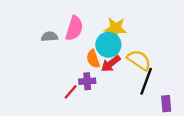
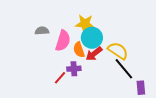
pink semicircle: (74, 28) -> (63, 41), moved
yellow star: (115, 28) -> (85, 24), moved
black line: (146, 81) -> (124, 69), turned -60

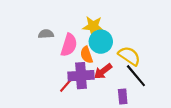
red arrow: (94, 54) -> (103, 71), moved
purple cross: (74, 69) -> (81, 76), size x1.6
purple rectangle: (141, 88) -> (123, 96), moved

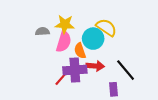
yellow star: (93, 26) -> (65, 24), moved
yellow semicircle: (129, 56) -> (106, 27), moved
red arrow: (103, 71) -> (95, 66), turned -138

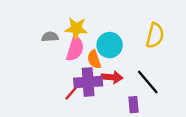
yellow semicircle: (106, 27) -> (155, 36), moved, turned 70

